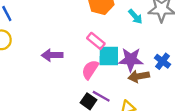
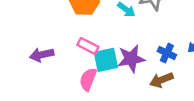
purple arrow: (52, 55) -> (42, 55), moved
brown arrow: (139, 76) -> (161, 80), moved

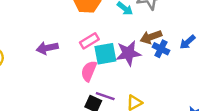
pink rectangle: (88, 46) -> (89, 41), turned -60
brown arrow: (161, 80) -> (151, 37), moved

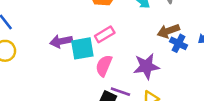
purple star: (128, 53) -> (146, 66), moved
cyan square: (105, 54) -> (82, 48), moved

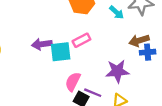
blue cross: (179, 43) -> (148, 52), turned -35
pink semicircle: (104, 66) -> (73, 82), moved

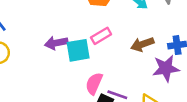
brown arrow: (139, 41) -> (142, 44), moved
purple star: (117, 71) -> (166, 68), moved

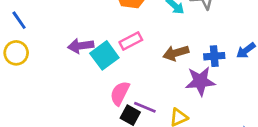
cyan square: (78, 50) -> (104, 55), turned -30

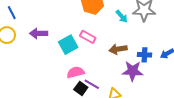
pink rectangle: (131, 41) -> (88, 37), turned 49
purple arrow: (81, 46) -> (39, 33), moved
pink semicircle: (120, 93) -> (76, 72), turned 42

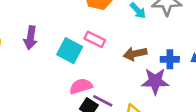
purple arrow: (39, 33) -> (30, 38), turned -78
cyan square: (68, 45) -> (70, 51), turned -30

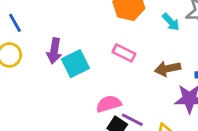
cyan square: (70, 51) -> (75, 64), moved, turned 35

